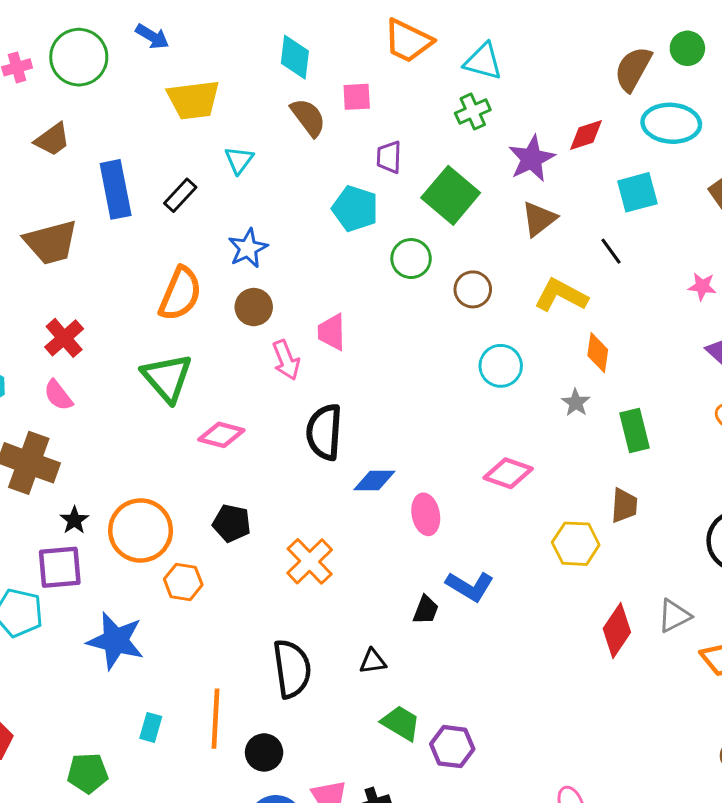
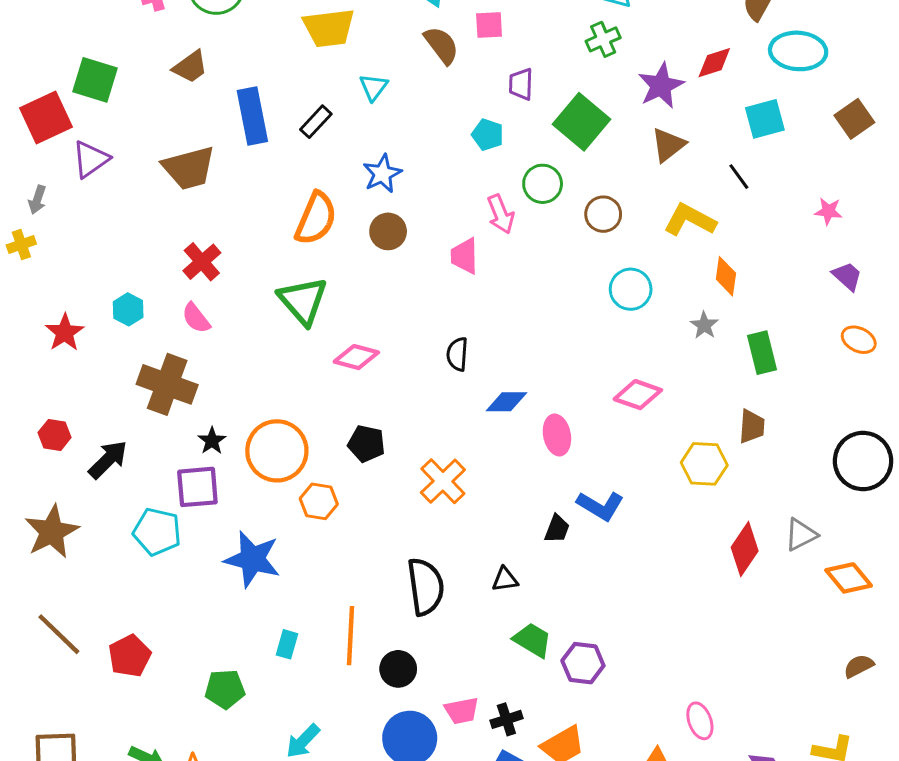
cyan pentagon: (355, 209) -> (488, 135), size x0.7
pink arrow: (286, 360) -> (501, 214), moved
black semicircle: (324, 432) -> (457, 354), size x0.6

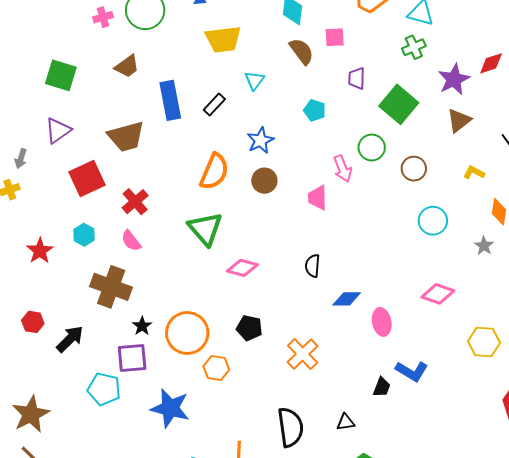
red square: (46, 117) -> (87, 179), moved
cyan pentagon: (488, 135) -> (315, 110), moved
yellow L-shape: (690, 220) -> (474, 173), size x0.6
brown star: (52, 532) -> (31, 414), moved

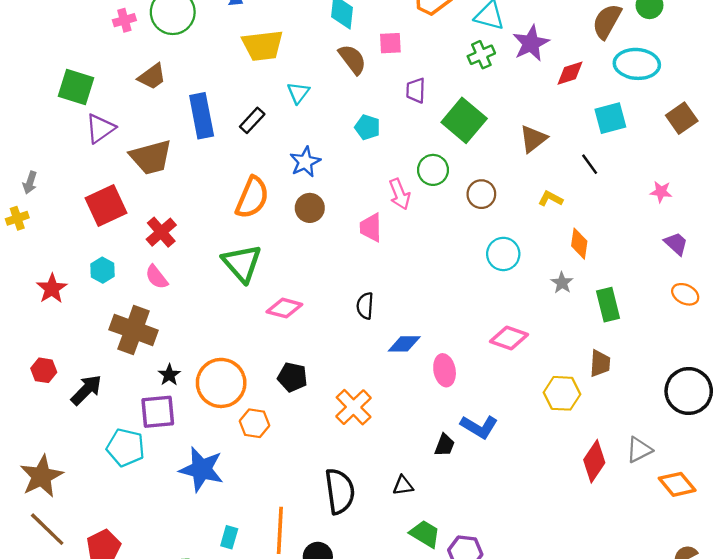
purple star: (454, 79) -> (531, 43), moved
purple triangle: (58, 130) -> (100, 128), moved

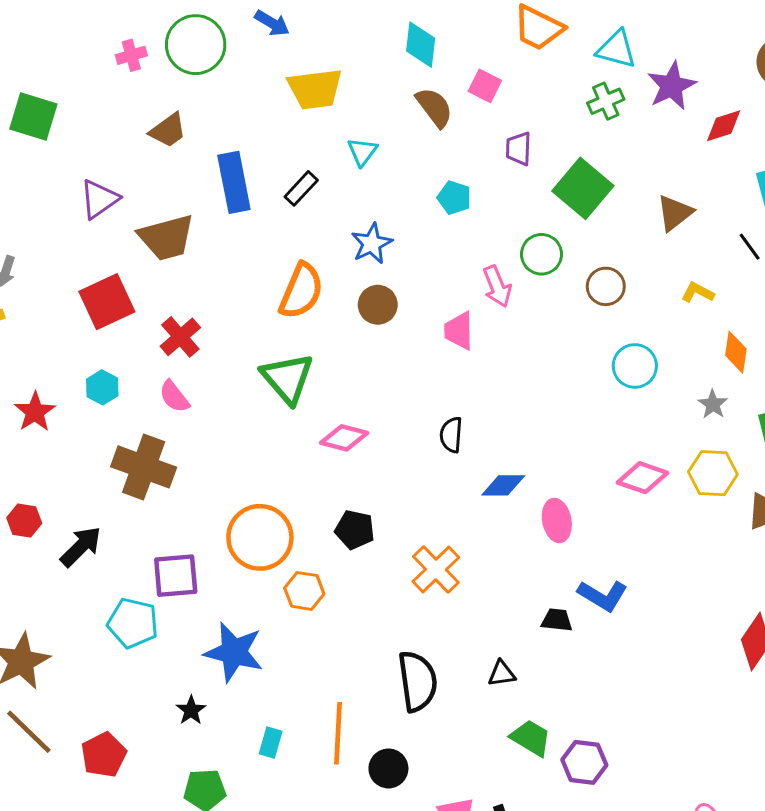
pink square: (390, 43) -> (485, 86), turned 30
green square: (76, 87) -> (33, 117), moved
black star: (169, 375) -> (191, 710), moved
yellow hexagon: (562, 393) -> (713, 473), moved
black trapezoid: (445, 445) -> (557, 620), turned -105

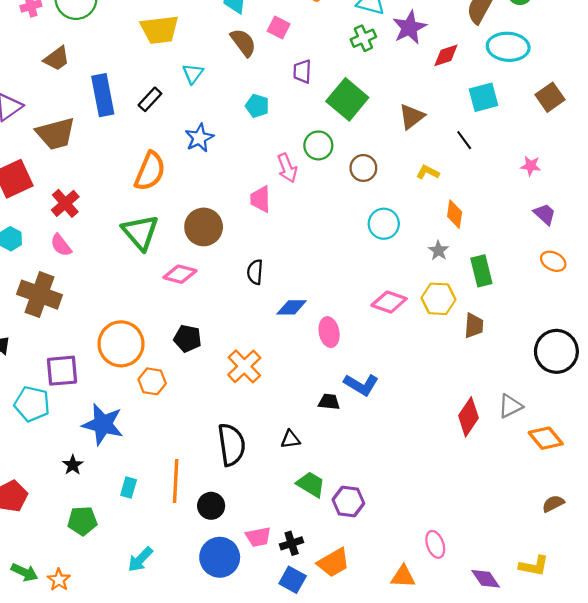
brown circle: (378, 305) -> (204, 227), moved, size x1.4

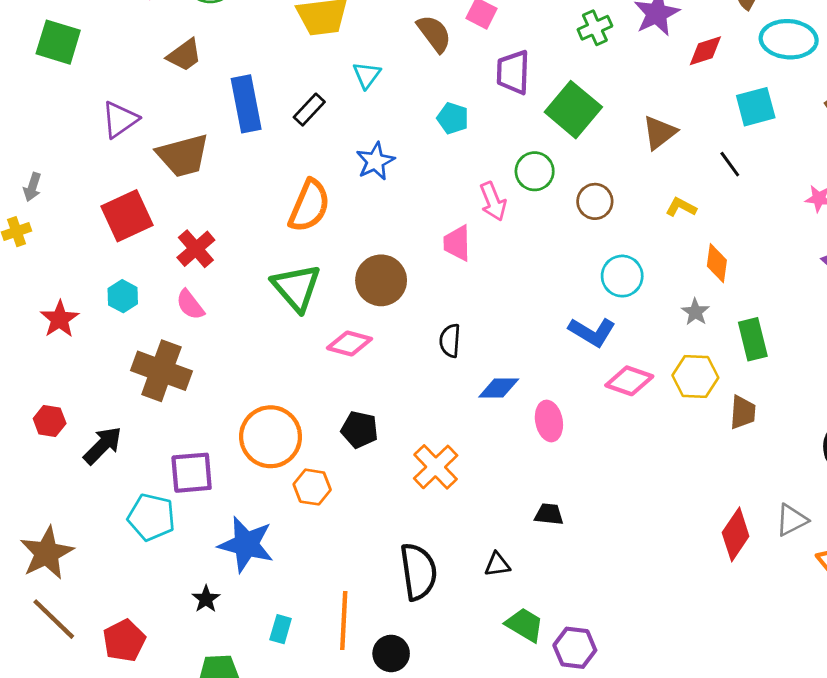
purple trapezoid: (302, 71) -> (513, 72), size x1.4
blue L-shape: (361, 385) -> (592, 332), moved

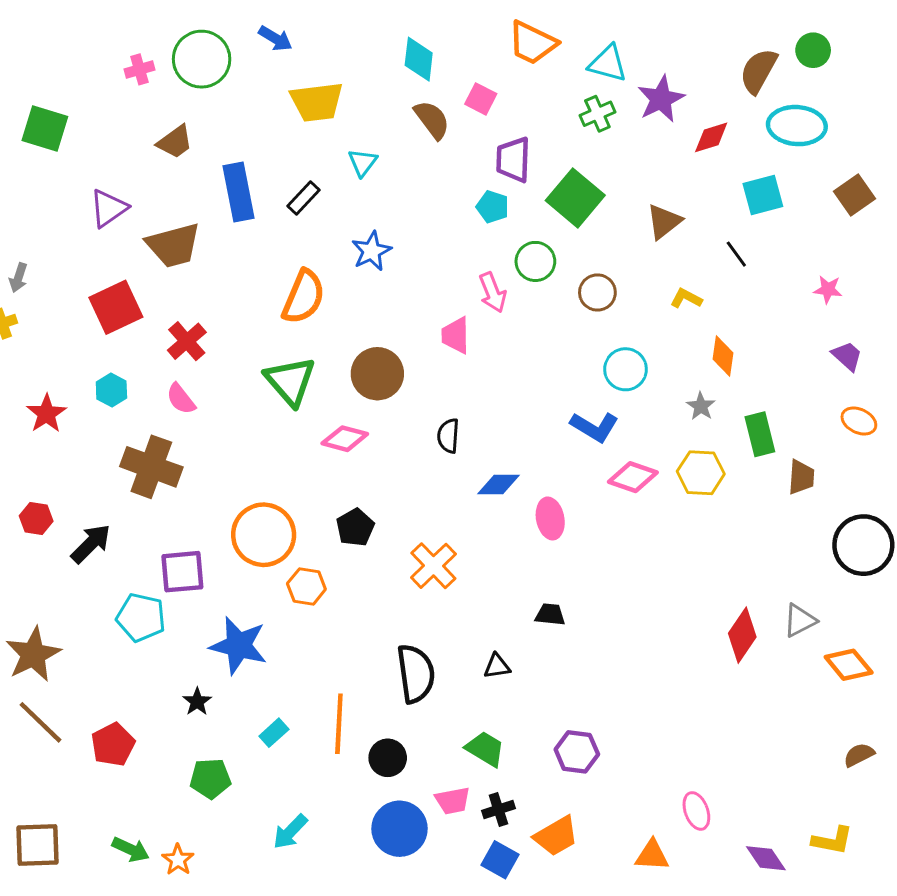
cyan pentagon: (453, 118) -> (493, 207), moved
brown trapezoid: (743, 412) -> (801, 477), moved
black pentagon: (360, 430) -> (355, 527), turned 30
green trapezoid: (525, 625) -> (485, 749), moved
cyan rectangle: (281, 629) -> (274, 733), turned 32

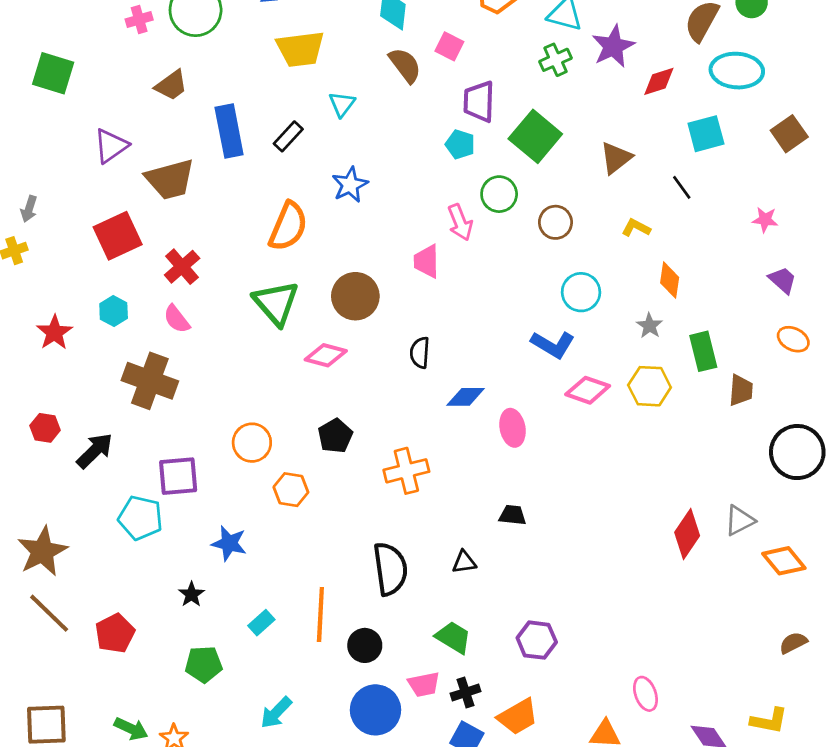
orange circle: (264, 535) -> (252, 443), size x0.7
orange cross: (433, 566) -> (406, 471), turned 30
blue star: (238, 646) -> (229, 543), size x0.7

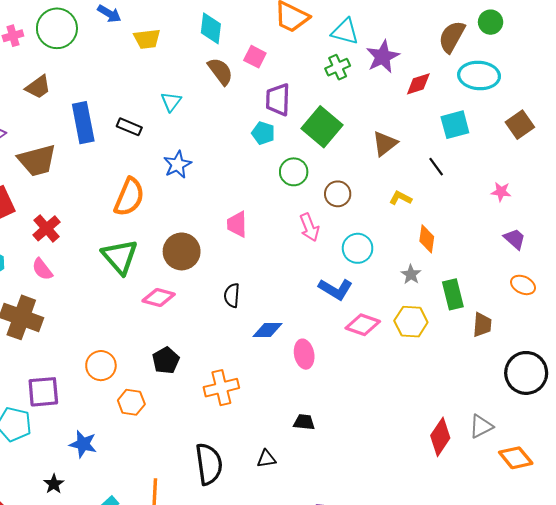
yellow trapezoid: (300, 49) -> (147, 39), moved, size x0.7
black rectangle: (288, 136) -> (129, 127), turned 70
pink arrow: (460, 222) -> (309, 227), moved

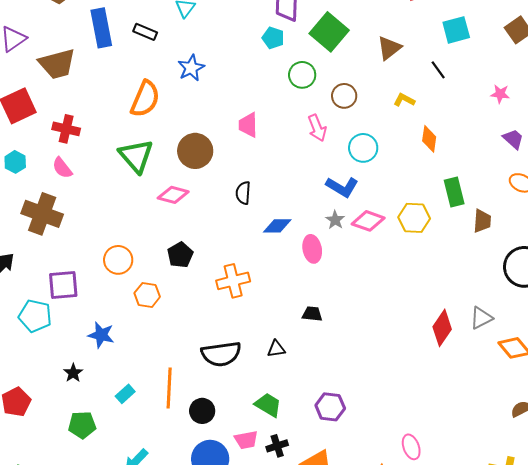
red cross: (46, 228) -> (66, 129), turned -36
gray star: (411, 274) -> (335, 220), moved
black semicircle: (209, 464) -> (221, 354), turned 90

